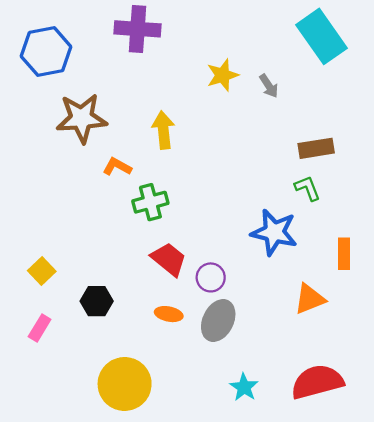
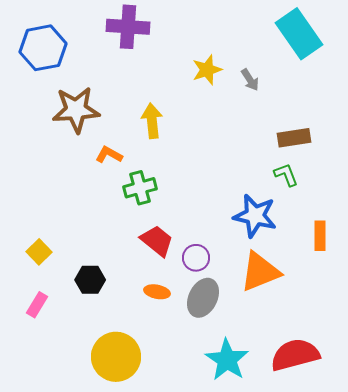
orange triangle: (310, 299) -> (260, 272), moved, size x1.4
cyan star: (244, 387) -> (227, 360), size x1.6

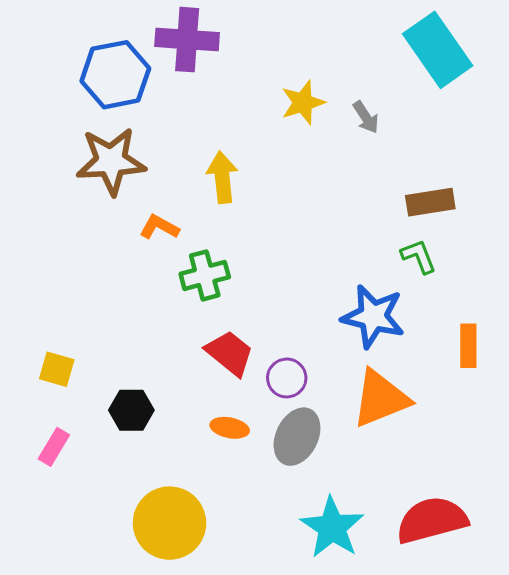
blue hexagon: (43, 48) -> (115, 75), moved
yellow square: (39, 252) -> (57, 369), turned -30

